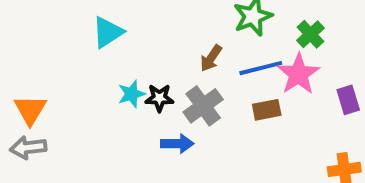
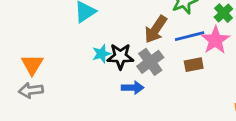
brown arrow: (211, 58) -> (156, 29), size x1.5
black star: (159, 98) -> (120, 56), size x1.4

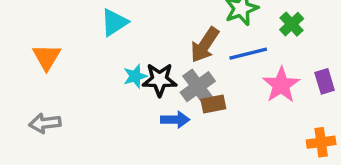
pink star: (215, 40) -> (281, 85), moved
orange triangle: (32, 65) -> (47, 57), moved
brown rectangle: (194, 65) -> (213, 104), moved

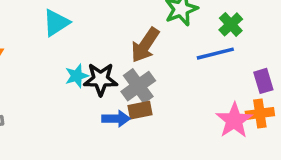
blue line: (248, 54) -> (215, 54), moved
pink star: (281, 85) -> (234, 120), moved
brown rectangle: (213, 104) -> (140, 110), moved
orange cross: (321, 142) -> (260, 113), moved

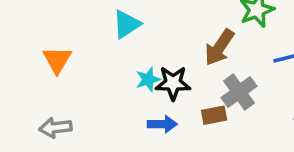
gray cross: (138, 86) -> (239, 92), moved
blue arrow: (116, 119) -> (162, 124), moved

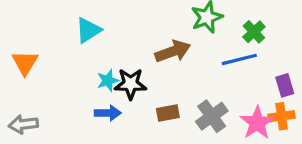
brown arrow: (219, 47) -> (173, 51), turned -144
gray cross: (239, 92) -> (212, 116), moved
blue arrow: (162, 124) -> (108, 113), moved

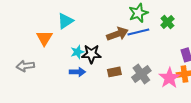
blue line: (239, 59) -> (138, 32), moved
orange triangle: (25, 63) -> (44, 38), moved
gray arrow: (23, 124) -> (25, 66), moved

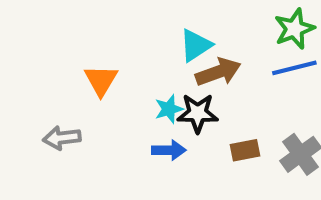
cyan triangle: (65, 21) -> (196, 45), moved
brown arrow: (117, 34) -> (218, 72), moved

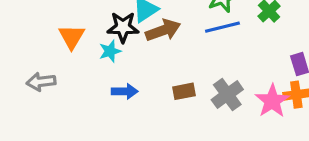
cyan star: (169, 109) -> (110, 51), moved
black star: (198, 113) -> (123, 27), moved

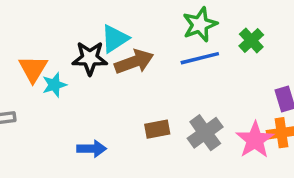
cyan star: (110, 51) -> (54, 85), moved
blue arrow: (125, 91) -> (92, 149), moved

